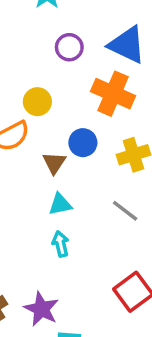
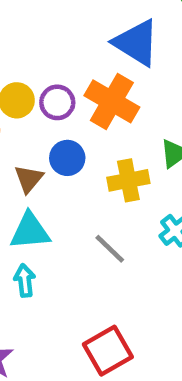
purple circle: (69, 47) -> (57, 102), moved
cyan triangle: (60, 204) -> (30, 231), size x1.4

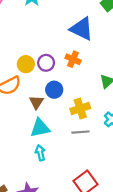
orange cross: (112, 101) -> (73, 59), size x0.6
yellow cross: (128, 180) -> (80, 109), moved
gray line: (110, 249) -> (80, 132), turned -42

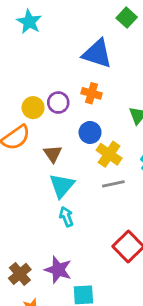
blue circle: (54, 90) -> (90, 132), moved
yellow cross: (80, 109) -> (109, 154), turned -30
cyan triangle: (40, 128) -> (62, 186), turned -30

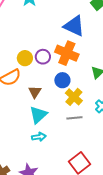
orange cross: (92, 93) -> (67, 53), size x1.6
cyan arrow: (66, 217) -> (39, 137), turned 96

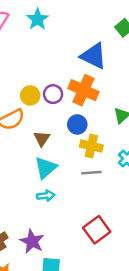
yellow cross: (74, 97) -> (91, 146), turned -30

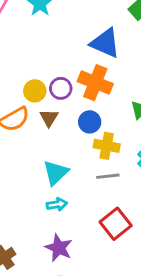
brown triangle: (42, 139) -> (49, 118), moved
red square: (97, 230) -> (116, 224), moved
purple star: (32, 241) -> (59, 248), moved

